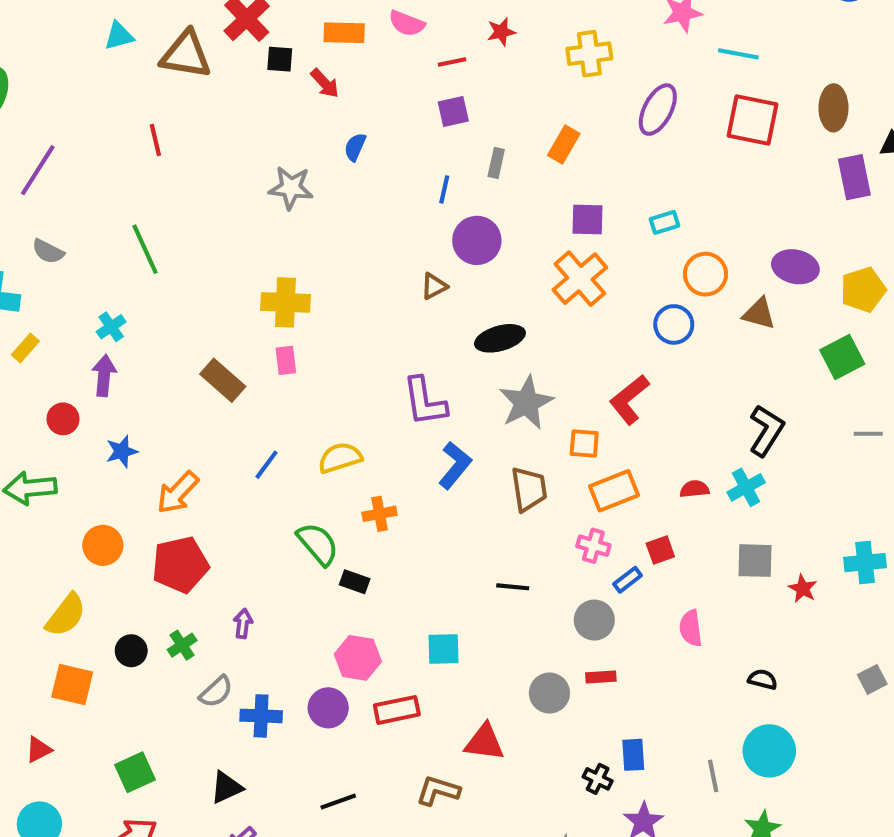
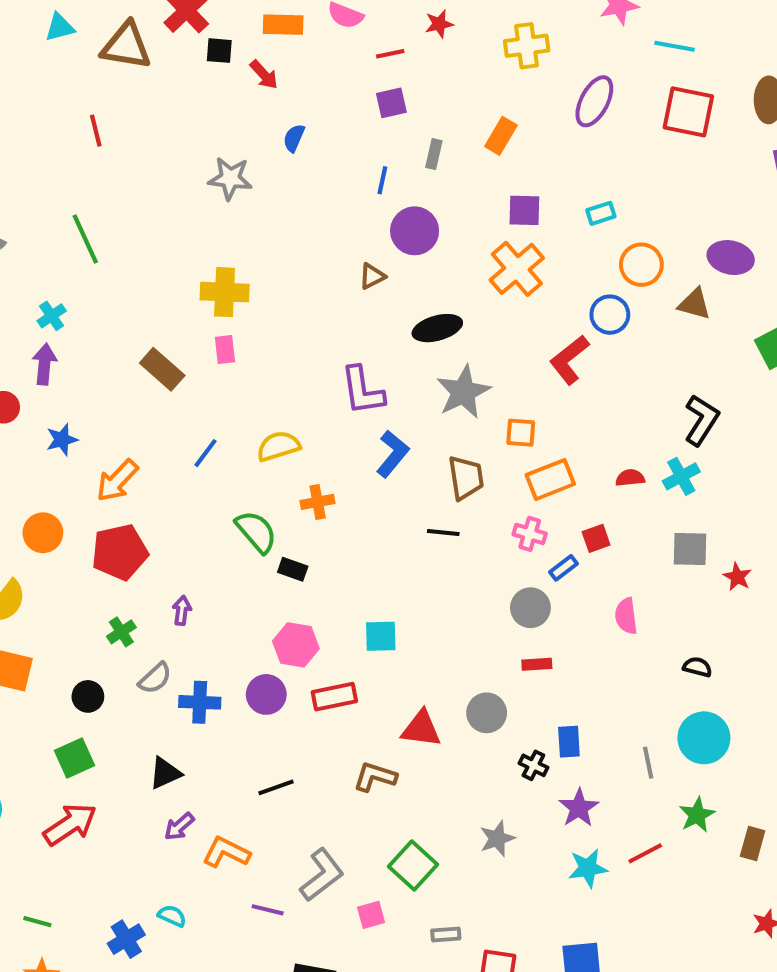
red L-shape: (629, 399) -> (569, 360), moved
black line: (513, 587) -> (443, 532), moved
black circle: (131, 651) -> (88, 696), moved
gray circle: (549, 693) -> (487, 713), moved

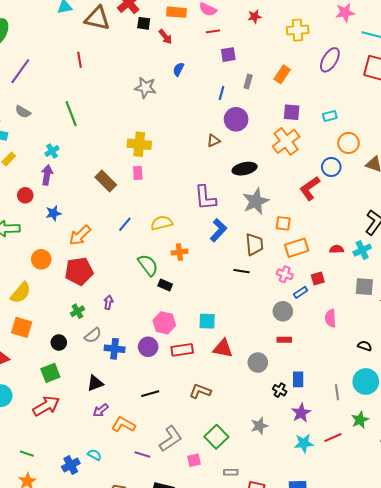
red line: (390, 54) -> (213, 31), moved
red triangle: (421, 729) -> (223, 348), moved

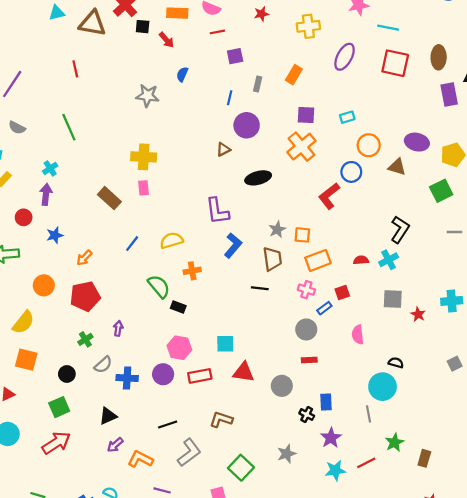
gray star: (256, 201) -> (277, 229), moved, size x0.6
orange arrow: (80, 235) -> (84, 258), size x0.7
cyan circle: (366, 382) -> (383, 387), moved
gray L-shape: (171, 439) -> (189, 453), moved

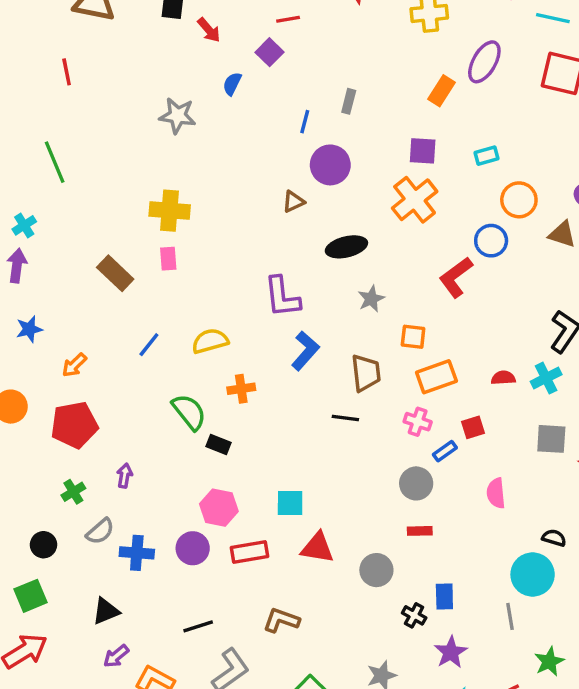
purple square: (235, 56) -> (270, 52), moved, turned -35
orange rectangle: (294, 75) -> (441, 91), moved
gray star: (277, 229) -> (371, 299), moved

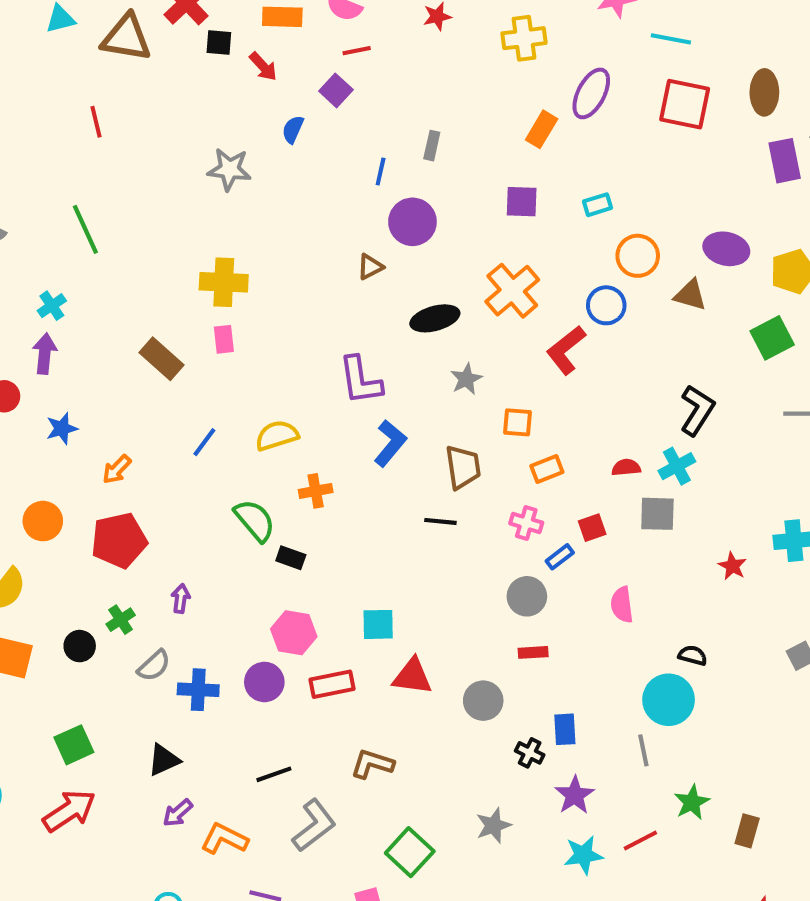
orange cross: (415, 200) -> (512, 291), moved
orange rectangle: (436, 377) -> (547, 469), size x0.7
gray square: (551, 439) -> (657, 514), moved
black circle: (44, 545) -> (80, 646), moved

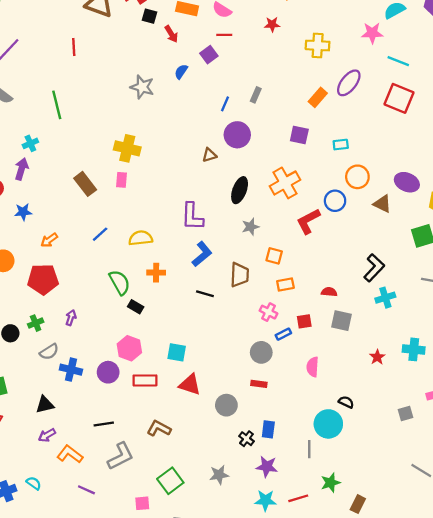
black ellipse: (435, 318) -> (240, 190), turned -65
cyan cross: (677, 466) -> (385, 298), moved
black line: (440, 521) -> (205, 294), moved
purple star: (575, 795) -> (267, 467), turned 30

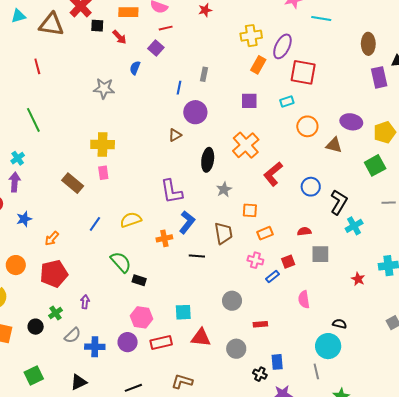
yellow cross: (318, 45) -> (251, 36), moved
red square: (399, 98) -> (303, 72), moved
blue circle: (335, 201) -> (311, 187), moved
orange cross: (156, 273) -> (164, 238), moved
gray circle: (261, 352) -> (232, 301), moved

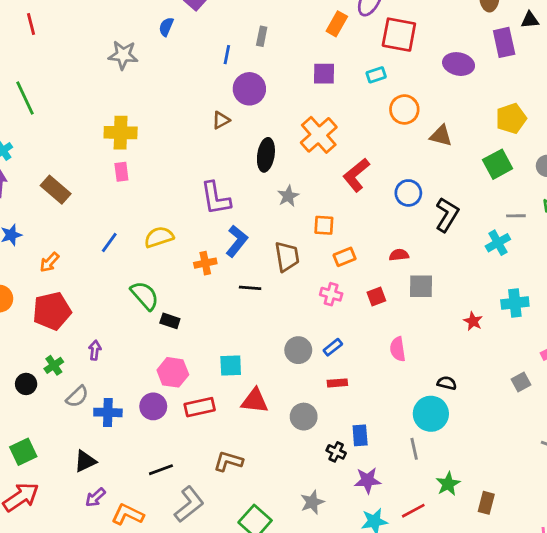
purple ellipse: (351, 122) -> (459, 64), moved
brown rectangle: (73, 183) -> (56, 190), moved
cyan cross: (354, 226) -> (498, 243), moved
blue rectangle: (272, 276) -> (333, 347), moved

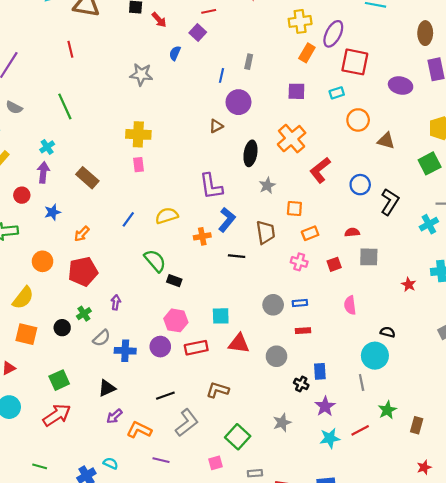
blue rectangle: (333, 347) -> (300, 303), turned 32
purple star: (368, 480) -> (325, 406), turned -30

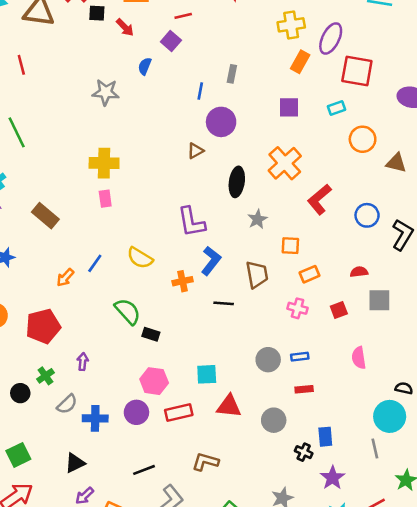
yellow semicircle: (167, 216) -> (140, 258), turned -130
orange arrow: (82, 234) -> (65, 278), moved

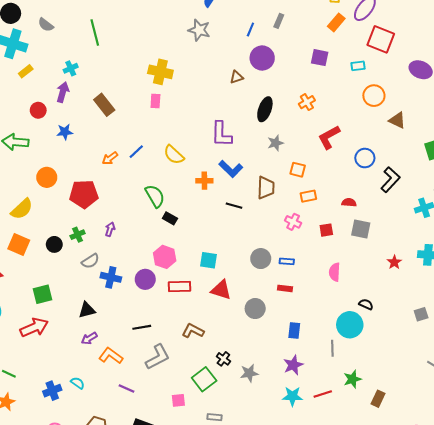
gray star: (106, 92) -> (199, 30), moved
orange cross: (285, 163) -> (307, 102), size x0.6
blue L-shape: (211, 261) -> (231, 169), turned 85
black cross: (304, 452) -> (223, 359), moved

